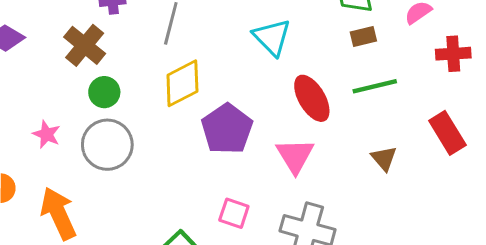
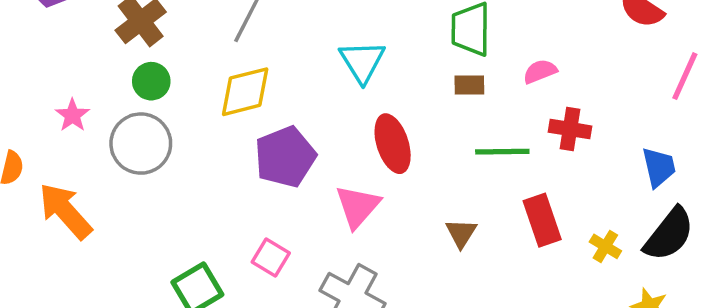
green line: (375, 86) -> (502, 152), moved
orange arrow: (58, 213) -> (65, 211), turned -30

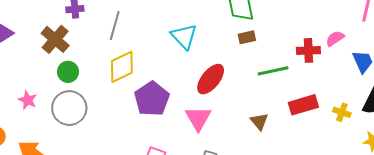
pink semicircle: (540, 71) -> (335, 38), moved
red ellipse: (393, 144) -> (211, 79), turned 68
red rectangle: (542, 220) -> (303, 105), turned -76

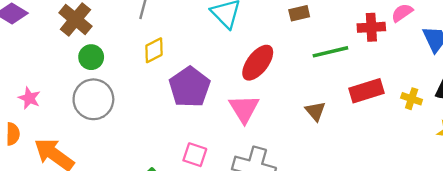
yellow diamond: (122, 67) -> (154, 50), size x0.7
pink star: (28, 100) -> (29, 98), moved

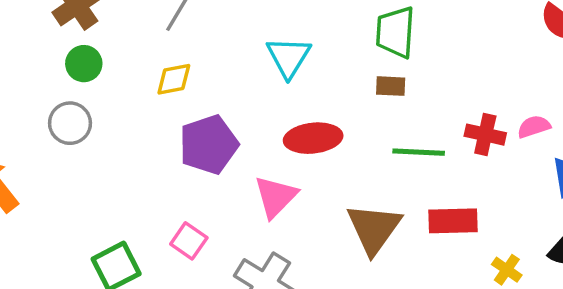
red ellipse: (258, 63) -> (313, 138), turned 30
gray circle: (93, 99) -> (70, 123), size x0.7
yellow cross: (412, 99) -> (507, 270), moved
brown triangle: (315, 111) -> (374, 229), size x1.8

